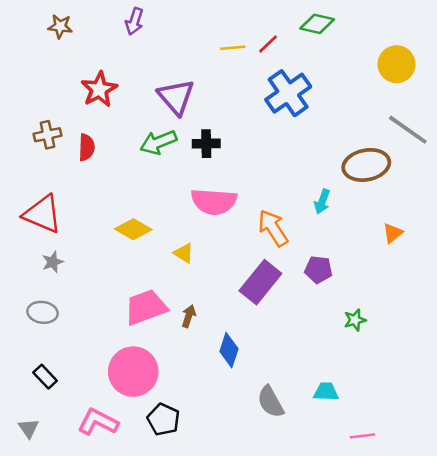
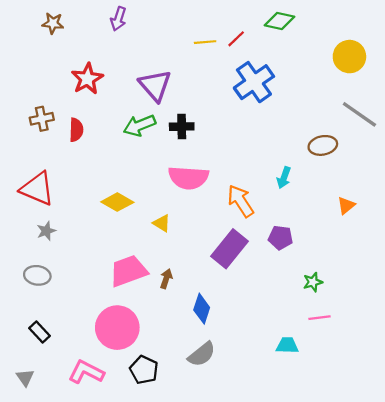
brown ellipse: (366, 165) -> (323, 145), size x0.7
gray semicircle: (271, 402) -> (202, 354), moved, turned -100
pink line: (362, 436) -> (319, 318), moved

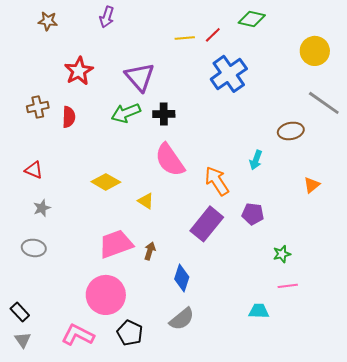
pink semicircle: (188, 178) -> (170, 160), turned 51
red triangle: (37, 189) -> (34, 170), size x0.6
black rectangle: (40, 332) -> (20, 312), moved

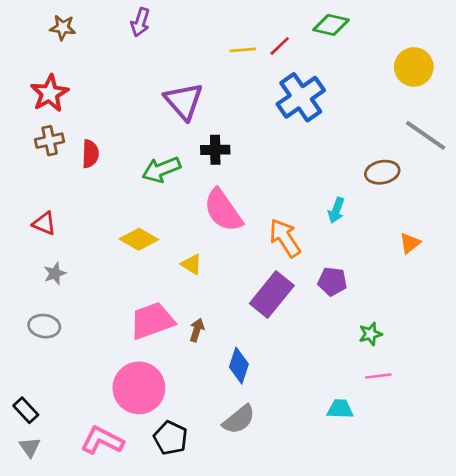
red star: (79, 71) -> (50, 93), moved
green arrow: (126, 113) -> (161, 170), moved

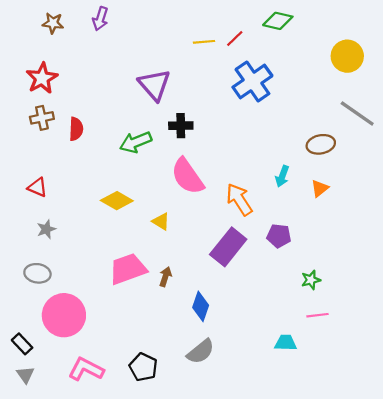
purple arrow: (140, 22) -> (100, 19), moved
orange triangle: (410, 243) -> (320, 188), moved
pink circle: (139, 388) -> (64, 315), moved

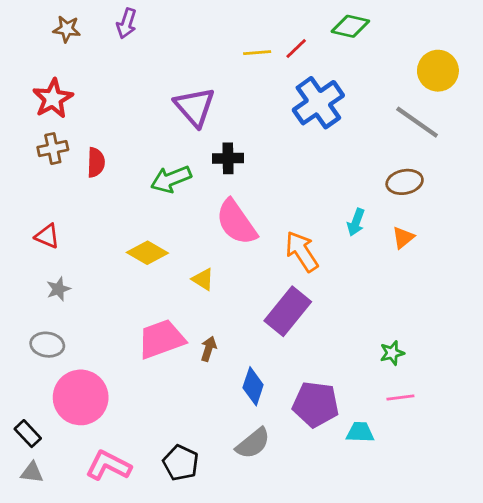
gray line: (357, 113) -> (417, 122), moved
purple pentagon: (279, 236) -> (316, 404), moved, size x1.5
gray triangle: (25, 375) -> (32, 473), turned -48

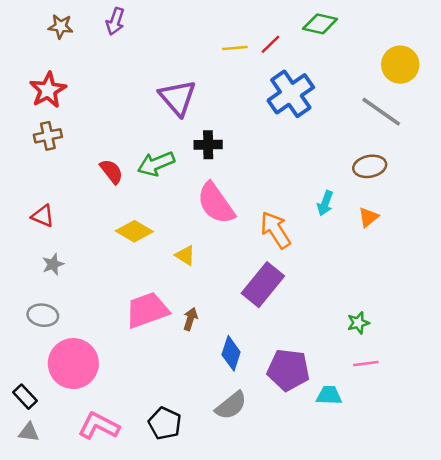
red semicircle: (96, 162) -> (111, 171), moved, turned -40

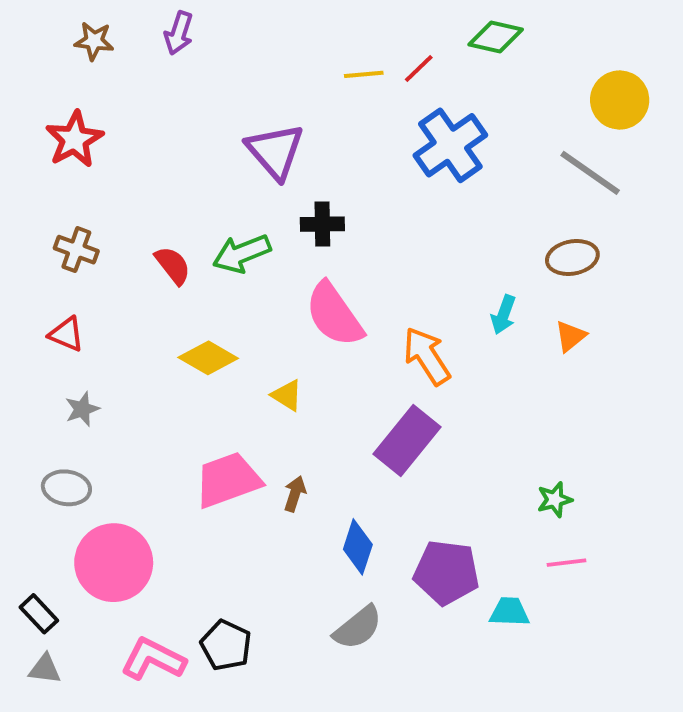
brown cross: (48, 136) -> (76, 250), moved, turned 32
black pentagon: (165, 423) -> (226, 645), moved

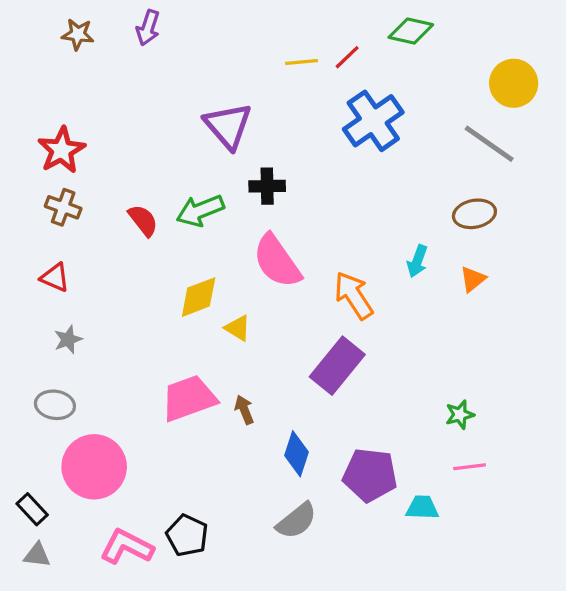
red star: (74, 139) -> (61, 150), moved
yellow diamond: (208, 358) -> (199, 297), moved, turned -51
brown arrow: (295, 494) -> (244, 410), turned -40

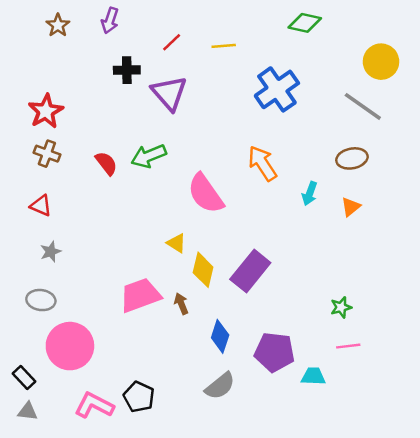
brown star: (78, 34) -> (58, 25), turned 30
red line: (347, 57) -> (172, 42), moved
black cross: (267, 186) -> (127, 70), moved
orange arrow: (354, 295) -> (262, 163), moved
yellow diamond: (199, 297) -> (203, 270), moved, turned -56

